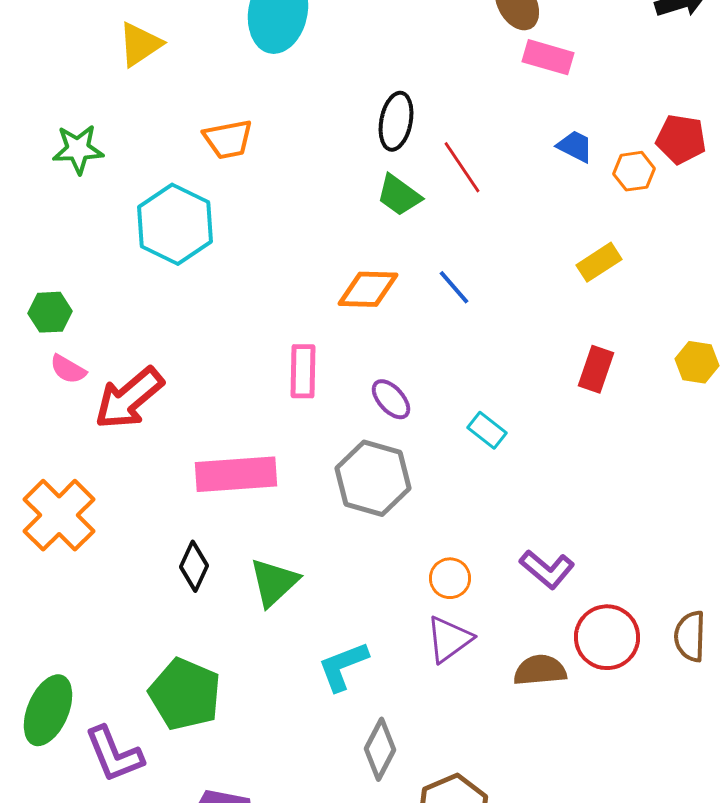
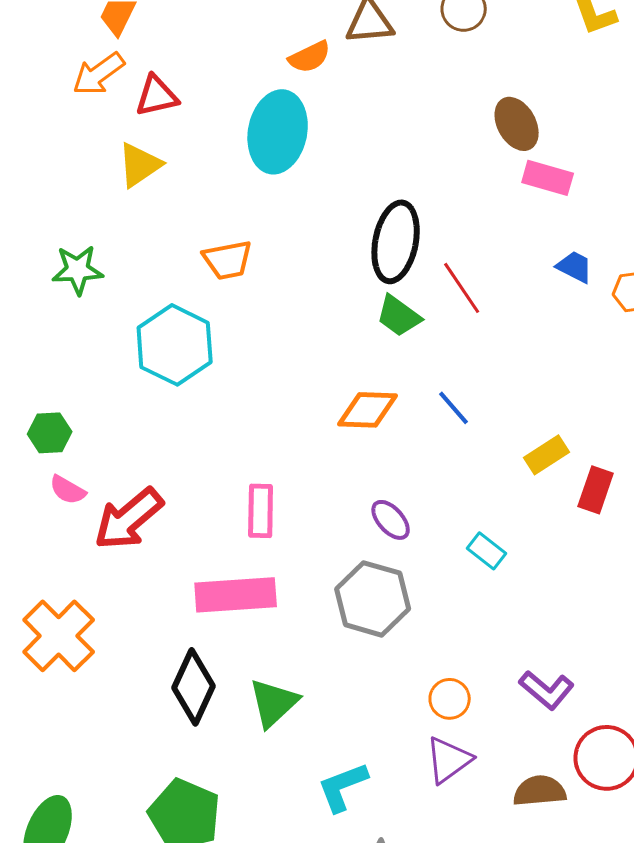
black ellipse: (396, 121) -> (396, 242), size x1.4
yellow rectangle: (599, 262) -> (547, 455), moved
pink rectangle: (303, 371) -> (261, 511), moved
black diamond: (194, 566) -> (194, 687), size x1.5

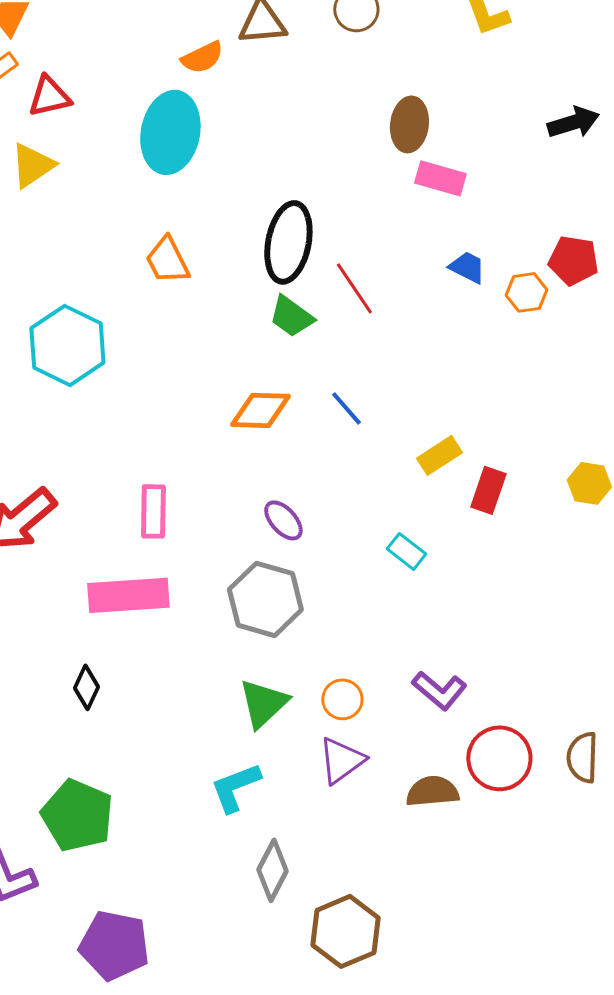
brown ellipse: (517, 124) -> (409, 124), turned 36
orange trapezoid: (228, 260) -> (167, 260), moved, turned 74
cyan rectangle: (487, 551) -> (406, 551), moved
black diamond: (194, 687) -> (86, 687), size x0.6
green triangle: (274, 703) -> (263, 703), moved

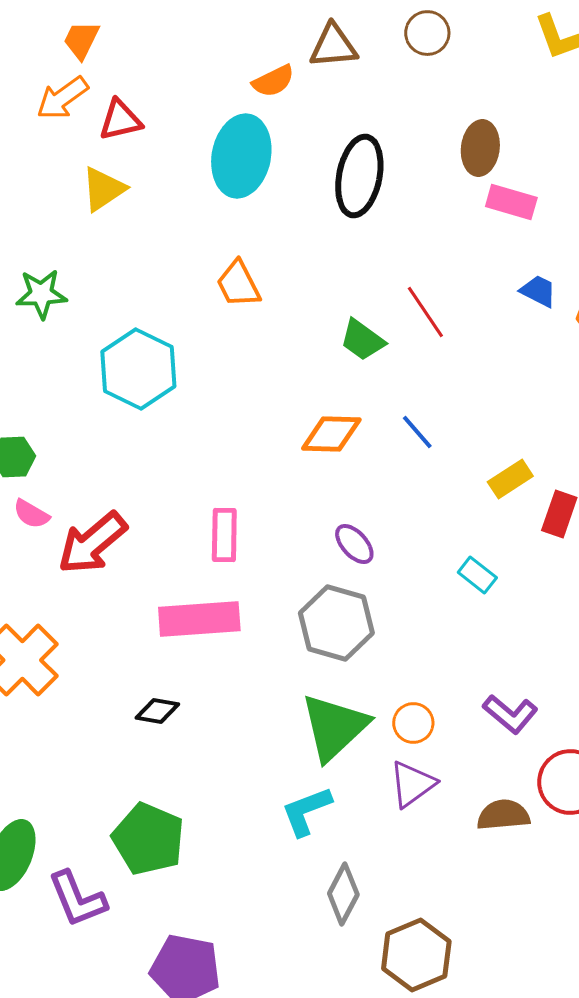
black ellipse: (288, 242) -> (359, 176), moved
black diamond: (86, 687) -> (157, 711), turned 75
green triangle: (263, 703) -> (334, 727), size x1.4

